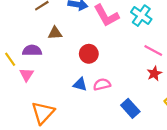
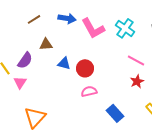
purple semicircle: (32, 51) -> (25, 60), turned 126
red circle: (89, 54) -> (85, 68), moved
blue triangle: (80, 84) -> (64, 63), moved

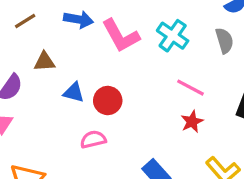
pink semicircle: (89, 91) -> (93, 139), moved

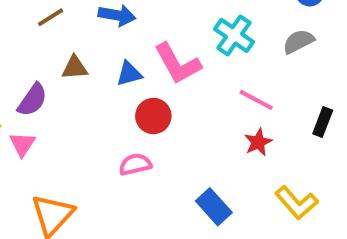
pink L-shape: (121, 36) -> (178, 64), moved
gray semicircle: (224, 41) -> (299, 41), turned -100
blue triangle: (74, 92) -> (129, 74), moved, turned -30

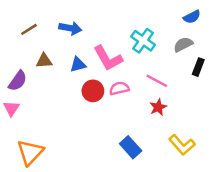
black rectangle: (323, 122) -> (198, 67), moved
pink semicircle: (135, 164) -> (119, 88), moved

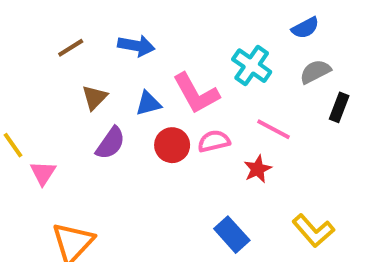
blue semicircle: (192, 17) -> (305, 28), moved
brown triangle: (44, 61) -> (95, 97), turned -42
purple semicircle: (18, 81) -> (110, 143), moved
red star: (158, 107) -> (258, 169), moved

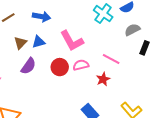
cyan cross: (252, 66) -> (103, 14), moved
blue triangle: (148, 103) -> (39, 42), moved

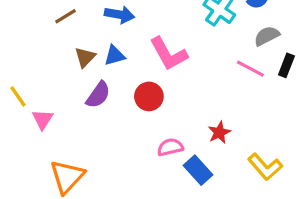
pink line: (111, 59) -> (250, 69), moved
pink semicircle: (81, 65) -> (170, 147), moved
red star: (103, 79) -> (219, 132), moved

